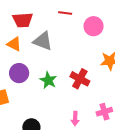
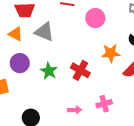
pink arrow: (75, 119) -> (75, 110), turned -96

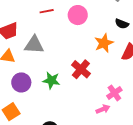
red cross: (80, 70) -> (81, 69), turned 30
pink arrow: (75, 110) -> (103, 109), moved

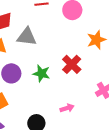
pink arrow: (103, 109) -> (67, 108), moved

